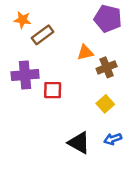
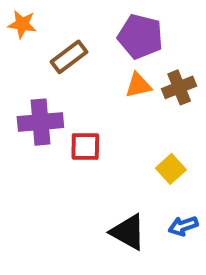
purple pentagon: (108, 19) -> (140, 36), moved
orange star: (23, 20) -> (22, 24), moved
brown cross: (107, 67) -> (179, 87), moved

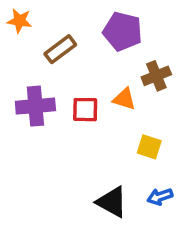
orange triangle: (138, 85) -> (124, 99), moved, turned 30
red square: (85, 147) -> (85, 110), moved
yellow square: (171, 169) -> (149, 147), turned -30

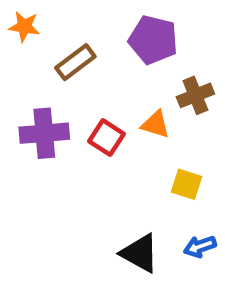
red square: (85, 110) -> (107, 138), turned 32

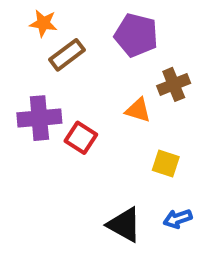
orange star: (24, 26) -> (43, 23), moved
red square: (107, 138) -> (81, 138), moved

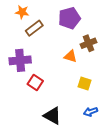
purple pentagon: (136, 35) -> (69, 18), turned -30
red square: (81, 138) -> (35, 83), moved
black triangle: (124, 225) -> (52, 116), moved

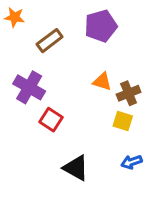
orange star: (22, 12) -> (14, 17), moved
brown cross: (89, 43) -> (129, 93), moved
purple cross: (20, 60) -> (29, 87), turned 35

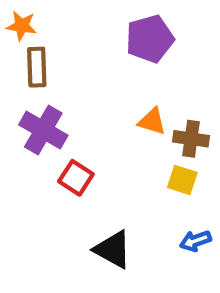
brown rectangle: (50, 41) -> (37, 67), moved, turned -55
brown cross: (129, 93) -> (191, 139), turned 30

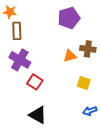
orange triangle: (152, 121) -> (70, 56), turned -32
brown cross: (191, 139) -> (88, 49), moved
black triangle: (113, 250) -> (38, 115), moved

